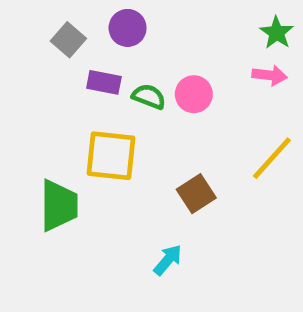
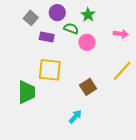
green star: (277, 33) -> (88, 15), moved
green semicircle: (149, 97) -> (71, 29), moved

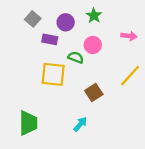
purple circle: (57, 13) -> (66, 22), moved
green semicircle: (71, 29) -> (76, 57), moved
green trapezoid: (27, 92) -> (28, 123), moved

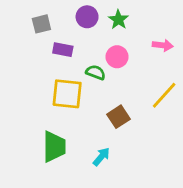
gray square: (33, 19) -> (41, 24), turned 35
purple circle: (66, 22) -> (87, 17), moved
green trapezoid: (28, 123) -> (54, 147), moved

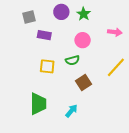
green semicircle: (96, 72) -> (72, 60), moved, turned 144
yellow square: (67, 94) -> (47, 66), size x0.7

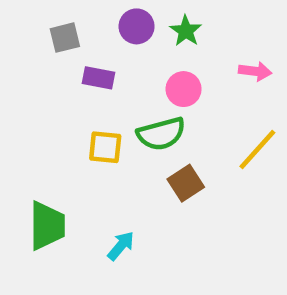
green semicircle: (72, 60) -> (161, 134), size x1.5
green trapezoid: (38, 104) -> (47, 226), moved
cyan arrow: (71, 111) -> (121, 246), moved

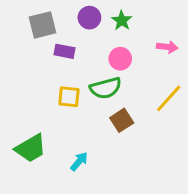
gray square: (65, 38) -> (42, 25), size x1.4
green trapezoid: (47, 226) -> (31, 148), turned 60

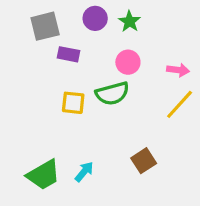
pink arrow: (167, 47) -> (178, 70), moved
brown square: (122, 120) -> (144, 161), moved
green trapezoid: (31, 148) -> (44, 175), moved

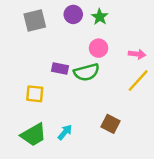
purple rectangle: (69, 54) -> (60, 69), moved
yellow square: (73, 103) -> (35, 94), moved
brown square: (144, 161) -> (111, 124), turned -30

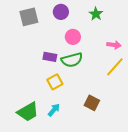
green star: (100, 17) -> (96, 14), moved
pink circle: (99, 48) -> (73, 37), moved
yellow square: (35, 94) -> (55, 82), moved, turned -35

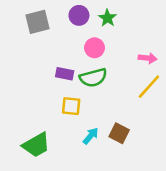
green star: (96, 14) -> (107, 18), moved
yellow square: (55, 82) -> (71, 106), turned 35
cyan arrow: (54, 110) -> (91, 136), moved

